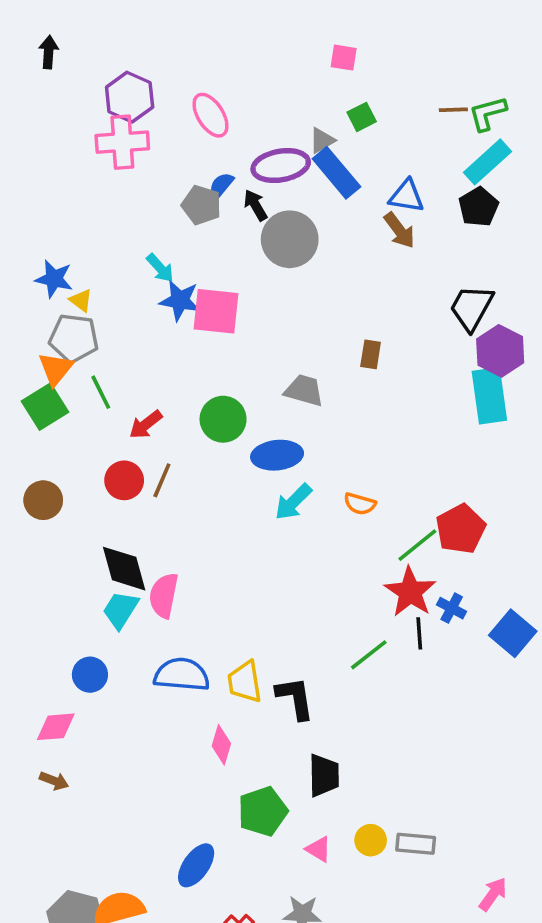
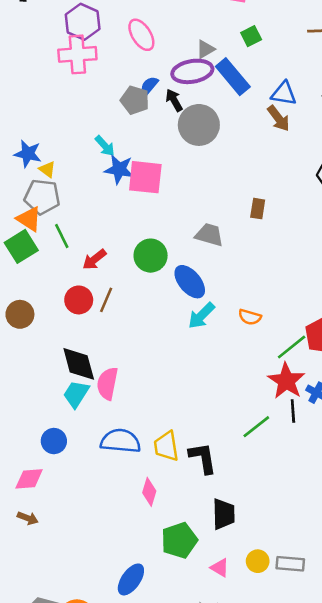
gray triangle: (322, 140) -> (205, 49), moved
orange triangle: (56, 369) -> (29, 219), turned -36
blue ellipse: (277, 455) -> (190, 282), turned 56

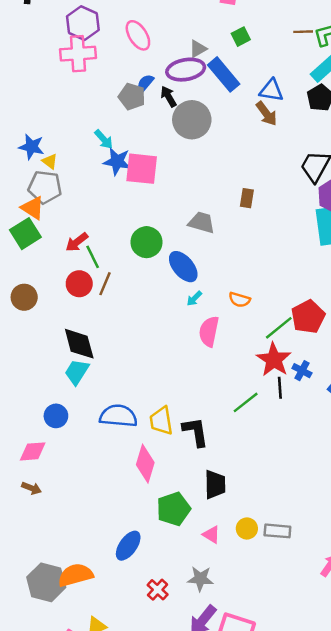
green line: (62, 236) -> (93, 257), moved
red arrow: (94, 259) -> (77, 242), moved
cyan arrow: (201, 316) -> (194, 298), size x0.6
pink semicircle: (107, 384) -> (209, 331), moved
pink diamond: (149, 492) -> (145, 464), size x1.4

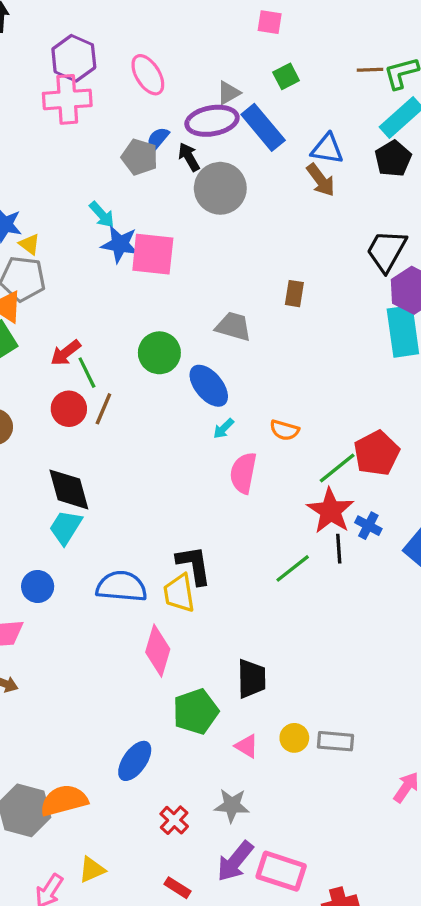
black L-shape: (195, 432) -> (194, 565), moved

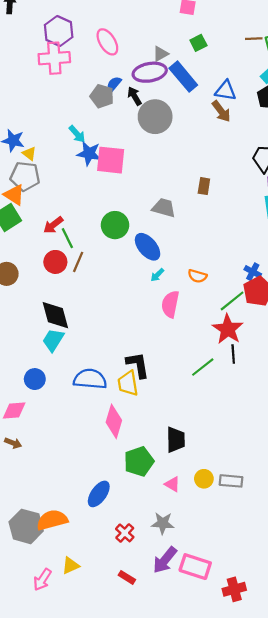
blue cross: (368, 526) -> (253, 272), moved

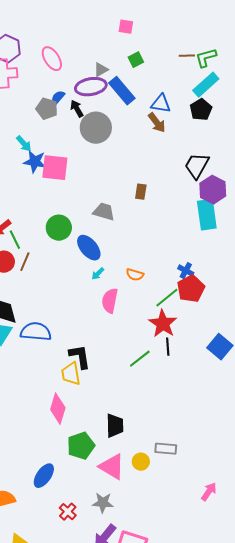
blue semicircle: (90, 379) -> (36, 332), moved
gray rectangle: (231, 481) -> (166, 449), moved
pink triangle: (172, 484) -> (112, 467), size x1.8

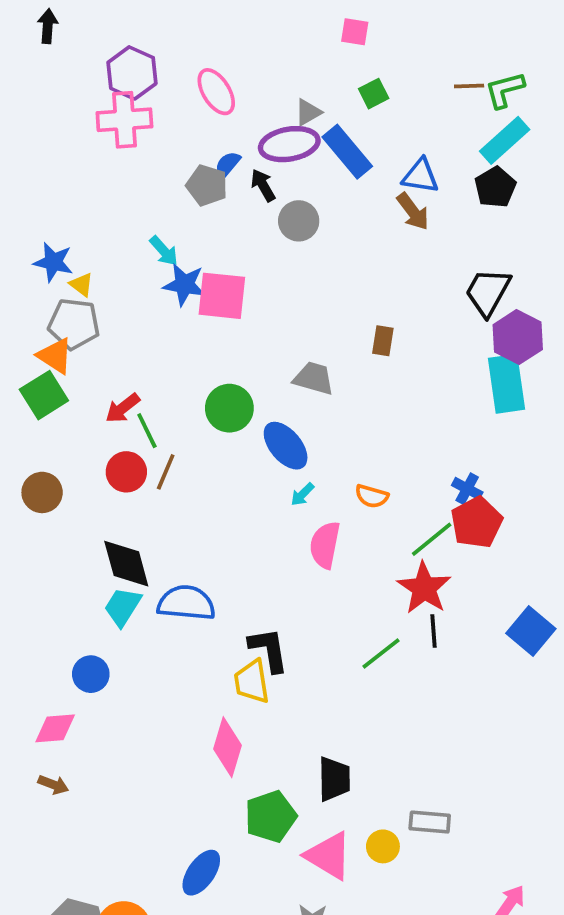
gray circle: (96, 128) -> (299, 221), size x0.7

